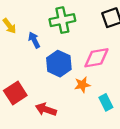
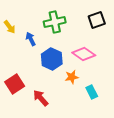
pink diamond: (96, 58) -> (84, 54), turned 45
red arrow: (46, 109) -> (41, 98), turned 30

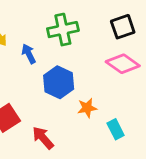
pink diamond: (84, 54) -> (123, 64), moved

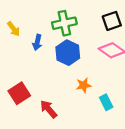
blue arrow: (29, 54) -> (37, 42), turned -140
blue hexagon: (59, 82) -> (68, 53), moved

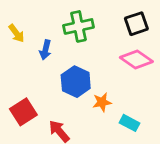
blue hexagon: (68, 53) -> (76, 82), moved
cyan rectangle: (106, 102) -> (129, 123), turned -35

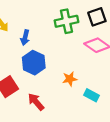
green cross: (78, 26) -> (66, 21), moved
blue hexagon: (76, 82) -> (34, 63), moved

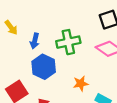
green cross: (66, 21) -> (68, 42), moved

